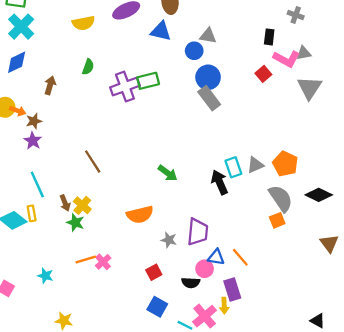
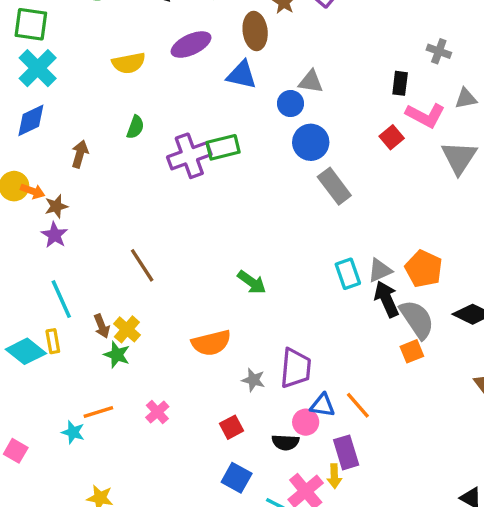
gray triangle: (304, 53) -> (466, 98), moved
gray rectangle: (209, 98) -> (334, 186), moved
black arrow: (220, 182) -> (387, 299), moved
orange line: (86, 260) -> (98, 412), moved

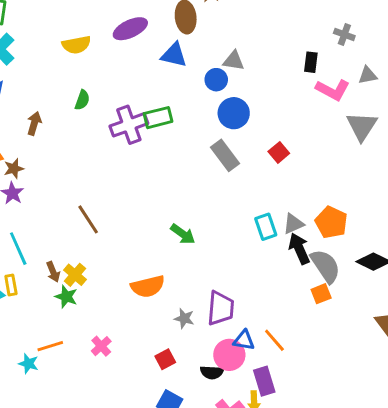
red square: (392, 137) -> (279, 152), moved
gray rectangle: (334, 186) -> (225, 155), moved
pink circle: (306, 422) -> (229, 355), size x1.4

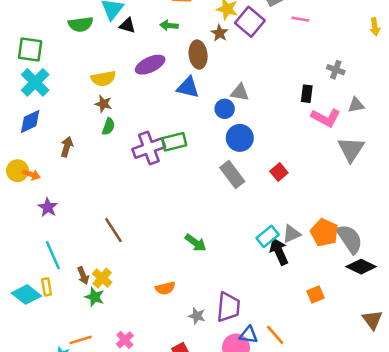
brown star: (14, 168) -> (103, 104), moved, turned 30
cyan rectangle: (266, 227) -> (268, 236), turned 70
black arrow: (299, 249) -> (279, 252), moved
gray semicircle: (325, 266) -> (350, 239), moved
orange semicircle: (148, 286) -> (165, 288), size x0.7

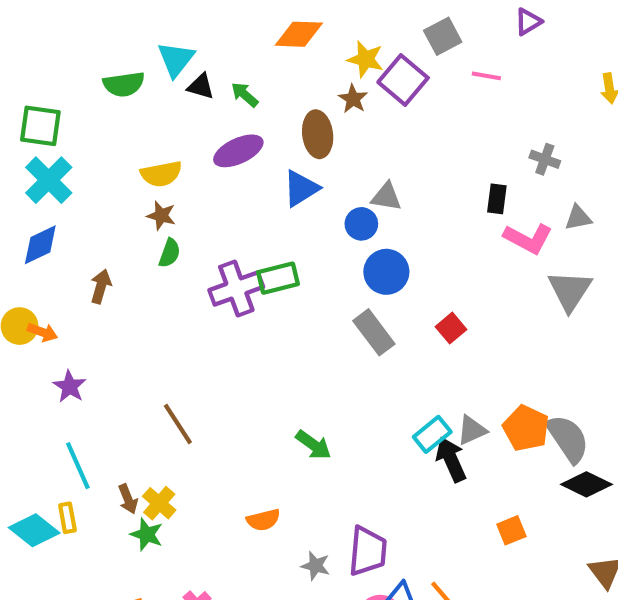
green arrow: (169, 25) -> (245, 95), moved, turned 36
blue triangle: (188, 87) -> (301, 188), turned -45

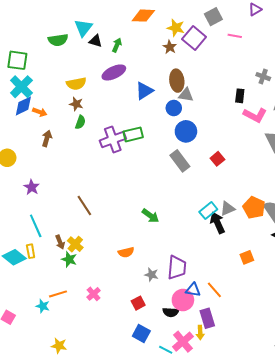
green arrow: (245, 95) -> (117, 45), turned 72
brown ellipse: (318, 134) -> (177, 81), moved
blue diamond: (40, 245) -> (23, 106), moved
orange arrow: (42, 332) -> (40, 112), moved

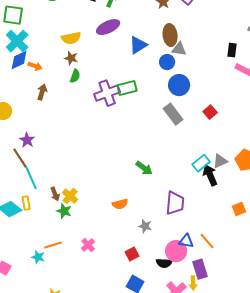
brown line: (84, 206) -> (20, 158), moved
purple trapezoid: (177, 267) -> (175, 203), moved

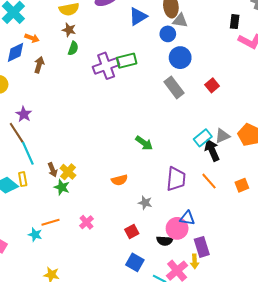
blue diamond: (19, 60) -> (16, 52), moved
orange line: (207, 241) -> (209, 181), moved

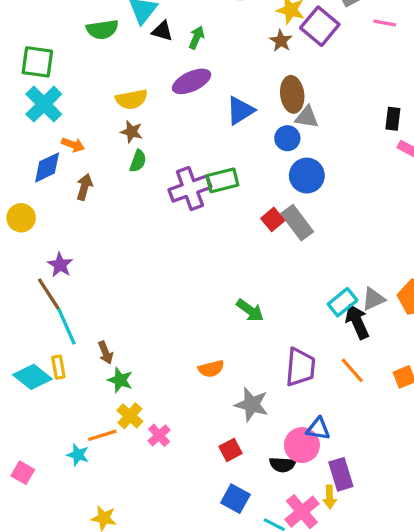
red square: (212, 85) -> (273, 219), moved
yellow cross: (68, 172) -> (130, 416), moved
gray star: (145, 203) -> (252, 404), size x1.5

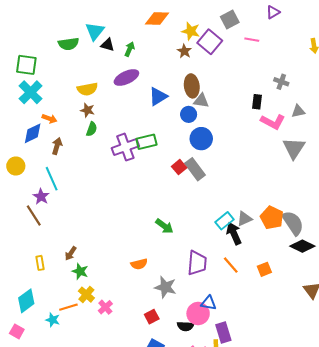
cyan line: (67, 327) -> (52, 179), moved
brown arrow: (106, 353) -> (71, 253), turned 56
cyan diamond: (32, 377) -> (26, 301), moved, turned -75

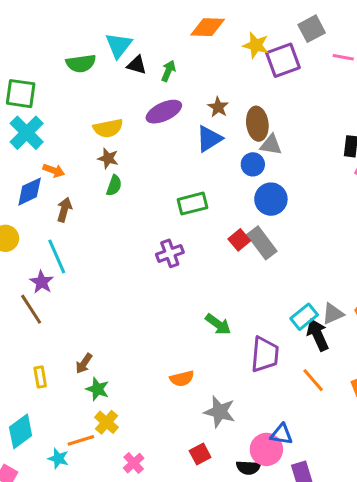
purple square: (210, 42) -> (283, 60), turned 30
brown star: (184, 51) -> (218, 107), moved
purple cross: (125, 147) -> (170, 253), moved, size x0.7
purple trapezoid: (197, 263) -> (265, 354), moved
pink cross: (105, 307) -> (134, 463), moved

